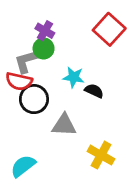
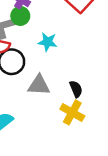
black semicircle: (94, 91) -> (76, 89), moved, turned 42

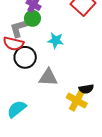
black semicircle: (76, 89) -> (86, 89), moved, turned 104

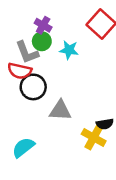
gray L-shape: (20, 28) -> (27, 52), turned -95
cyan star: (56, 40) -> (69, 50), moved

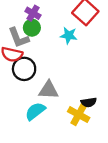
cyan star: (69, 50) -> (69, 35), moved
cyan semicircle: (23, 147) -> (35, 111), moved

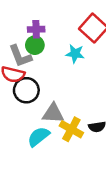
purple cross: (33, 13) -> (36, 29), turned -32
yellow cross: (79, 115) -> (71, 129), moved

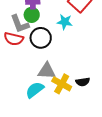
black circle: (26, 90) -> (41, 38), moved

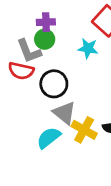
black circle: (41, 38) -> (54, 84), moved
gray triangle: (47, 71) -> (64, 113), turned 36

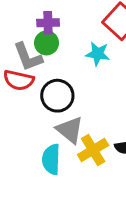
yellow cross: (84, 130) -> (93, 150), turned 30
cyan semicircle: (49, 138) -> (51, 159), turned -50

